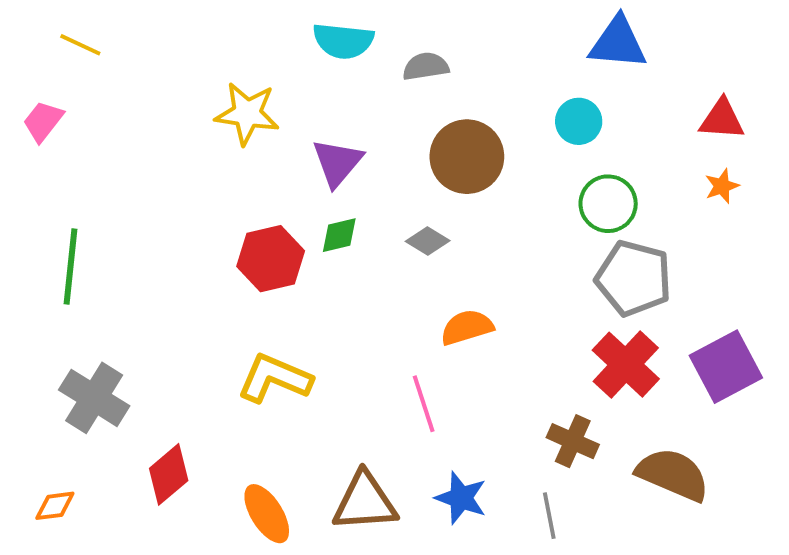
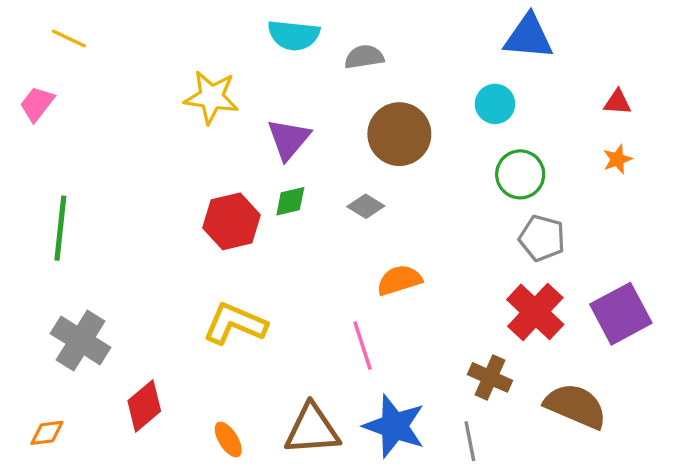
red triangle: (722, 119) -> (618, 102), size x0.7
gray pentagon: (634, 278) -> (542, 238), size x0.7
blue star: (461, 498) -> (394, 426), size x1.4
orange ellipse: (267, 514) -> (228, 440), size x0.7

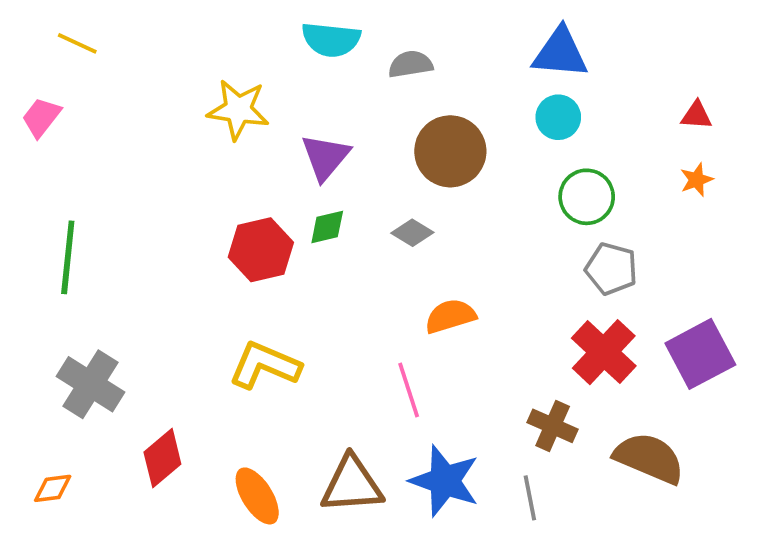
blue triangle: (529, 37) -> (560, 53), moved
orange ellipse: (228, 440) -> (257, 496), size x1.4

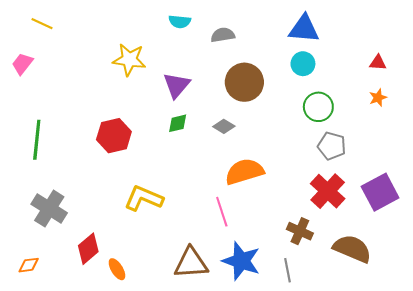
cyan semicircle: (331, 40) -> (180, 22), size x0.7
red hexagon: (261, 250) -> (114, 136), moved
orange semicircle: (450, 316) -> (244, 172), size x1.4
orange ellipse: (257, 496) -> (117, 269), moved, size x0.7

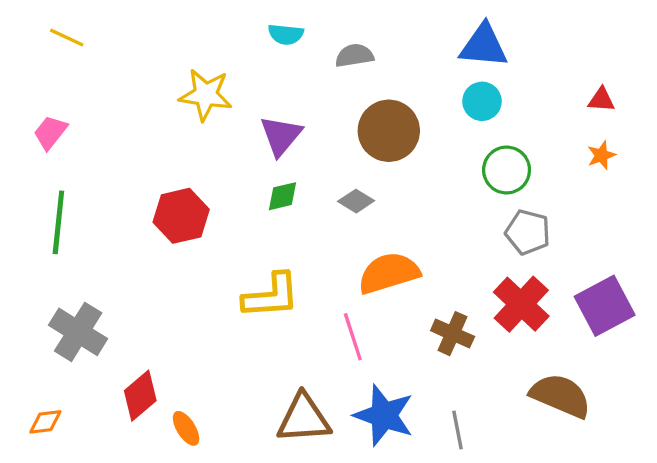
pink trapezoid: (22, 64) -> (50, 132), moved
yellow L-shape: (144, 198) -> (271, 296), moved, turned 153
brown cross: (300, 231) -> (453, 334), moved

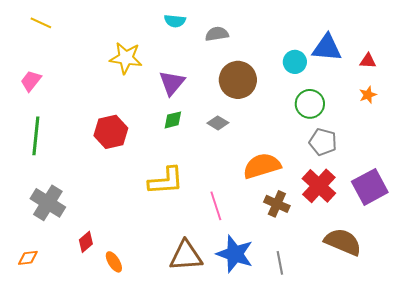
blue triangle: (484, 46) -> (327, 48), moved
orange semicircle: (389, 273) -> (262, 166), moved
red diamond: (140, 396) -> (86, 242), size x0.7

